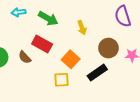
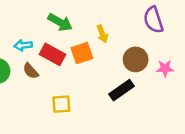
cyan arrow: (19, 12) -> (23, 45), moved
orange square: (71, 59) -> (82, 53), moved, turned 30
yellow square: (61, 80) -> (61, 104), moved

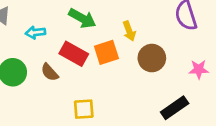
cyan arrow: (23, 45) -> (35, 32), moved
brown circle: (136, 59) -> (152, 58), moved
black rectangle: (121, 90) -> (175, 108), moved

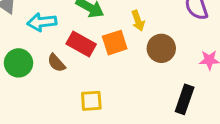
cyan arrow: (35, 32) -> (42, 22), size x1.4
black rectangle: (175, 108) -> (185, 99), turned -36

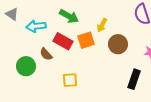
yellow arrow: (138, 21) -> (102, 25), turned 48
green circle: (19, 63) -> (26, 66), moved

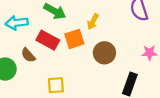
brown circle: (118, 44) -> (104, 53), moved

